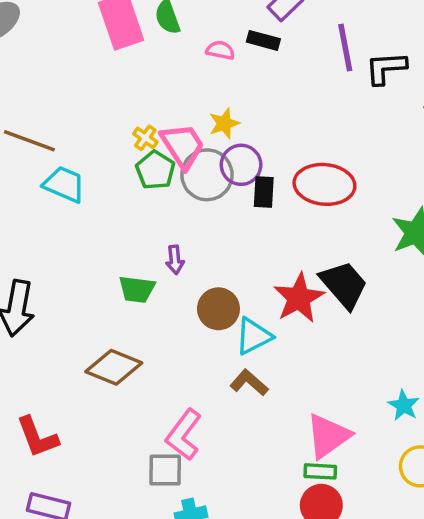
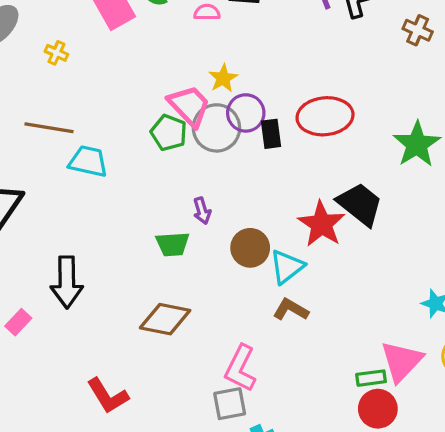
yellow cross: (145, 138) -> (56, 53), moved
pink triangle: (328, 436) -> (402, 361), moved

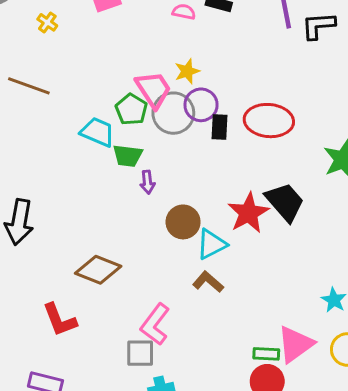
cyan trapezoid: (88, 161) -> (98, 132), moved
green trapezoid: (173, 244) -> (128, 156), moved
red L-shape: (108, 396) -> (60, 320), moved

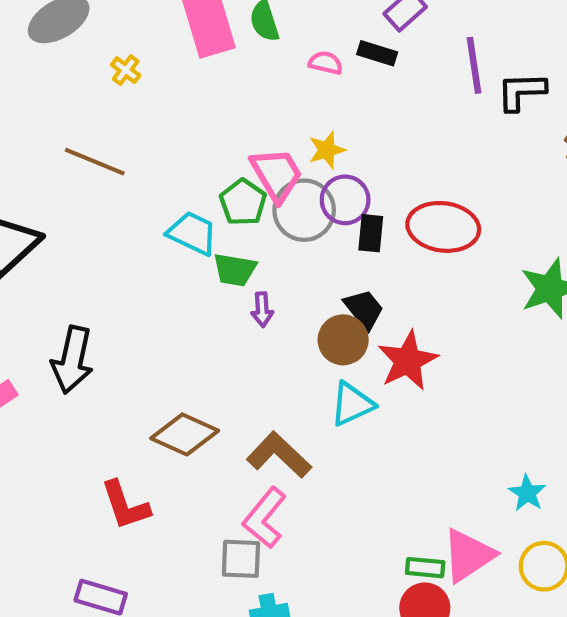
black trapezoid: (285, 202) -> (364, 309), moved, size x0.7
brown circle: (183, 222) -> (343, 340), moved
brown L-shape: (208, 282) -> (279, 455), moved, size x1.4

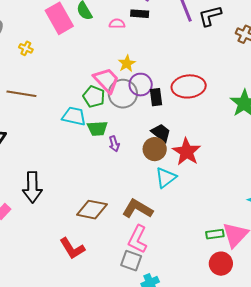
gray square: (241, 559) -> (131, 261), turned 30
green rectangle: (425, 568) -> (215, 234), moved

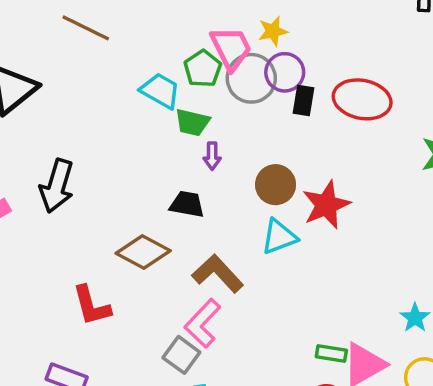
black trapezoid: (161, 133) -> (187, 204), moved, turned -45

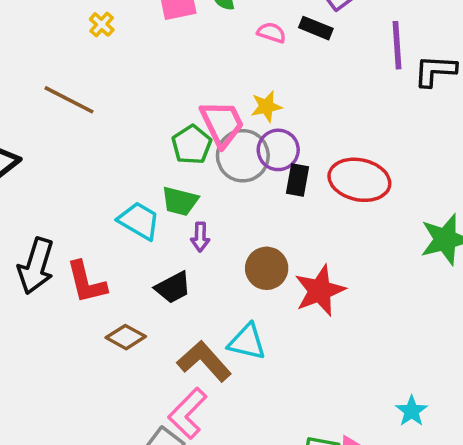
cyan trapezoid: (160, 91) -> (139, 221), moved
black trapezoid: (187, 204) -> (173, 288), turned 141
cyan triangle: (279, 237) -> (247, 342), moved, turned 33
brown diamond: (143, 252) -> (126, 337), size x0.7
red L-shape: (91, 306) -> (86, 282), moved

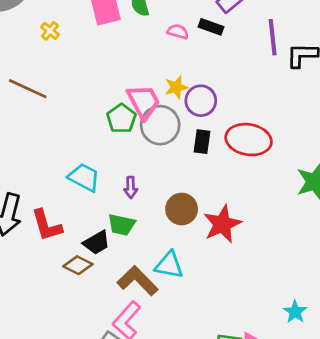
purple circle: (278, 150) -> (201, 101), moved
green trapezoid: (180, 201) -> (121, 225), moved
black trapezoid: (173, 288) -> (96, 243), moved

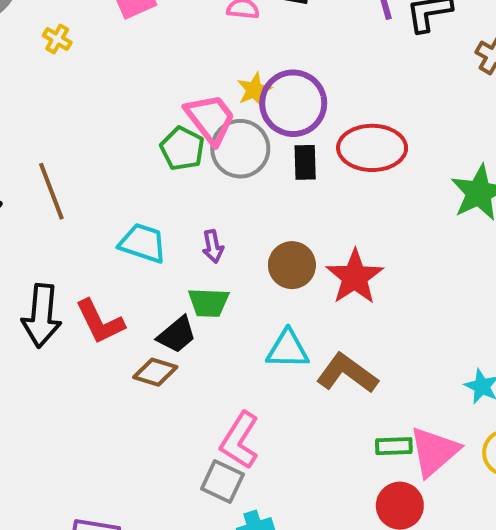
brown line: (28, 89) -> (51, 191), moved, turned 54
purple circle: (201, 101) -> (293, 103), size x1.4
brown L-shape: (138, 281) -> (347, 373), moved

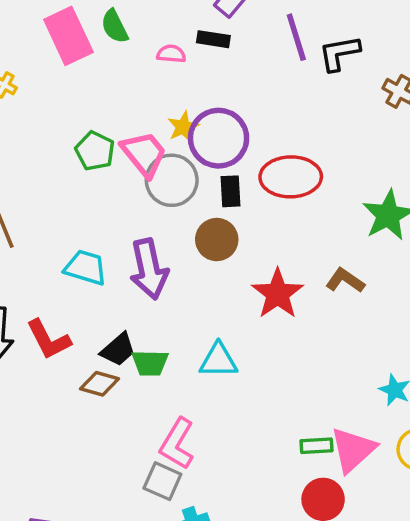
green pentagon: (182, 149) -> (95, 151), moved
purple arrow: (213, 246) -> (149, 269), size x2.0
brown circle: (292, 265) -> (217, 240), moved
green trapezoid: (209, 303) -> (150, 363), moved
brown L-shape: (347, 373) -> (345, 280), moved, size x0.7

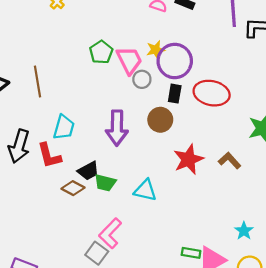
gray circle: (172, 180) -> (142, 79), size x0.6
cyan trapezoid: (85, 267) -> (64, 127), moved, turned 76

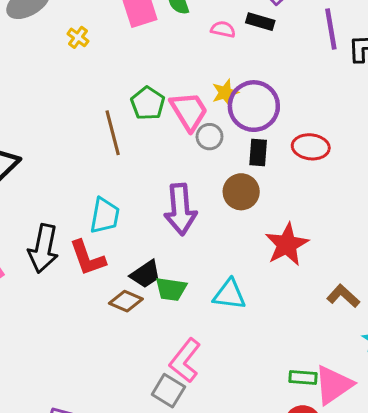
brown line: (38, 81) -> (113, 133), moved
red ellipse: (212, 93) -> (311, 147), size x0.7
brown L-shape: (230, 161) -> (343, 296), moved

